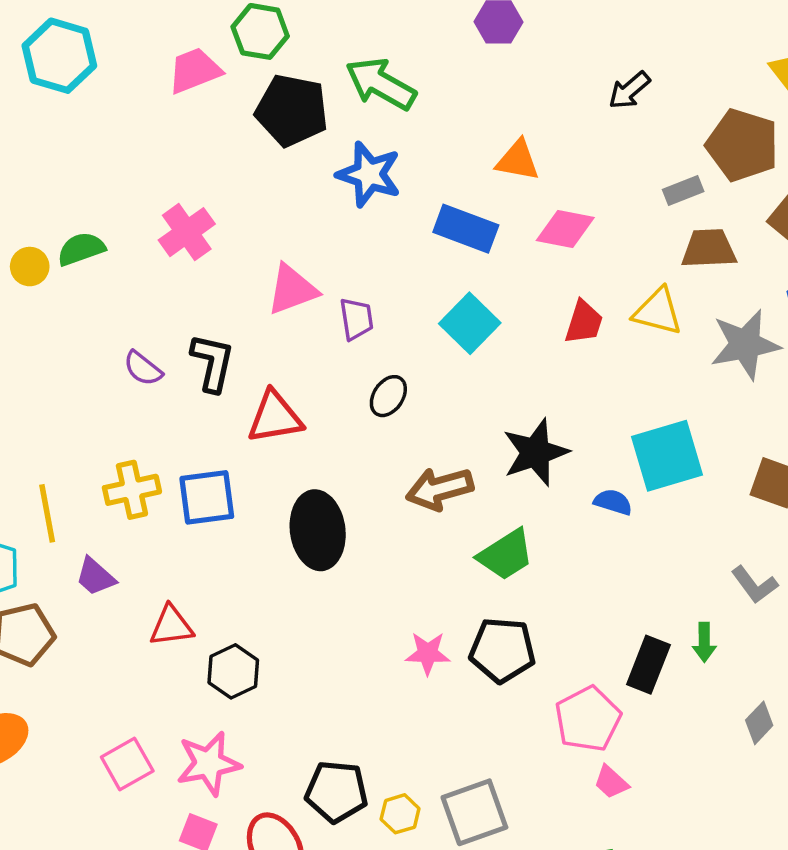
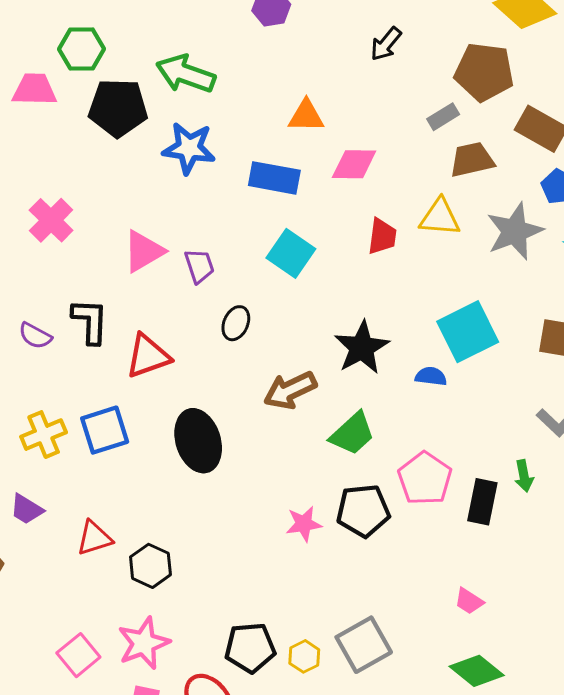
pink trapezoid: (195, 70) -> (35, 90), turned 33
pink pentagon: (588, 719) -> (425, 478), moved

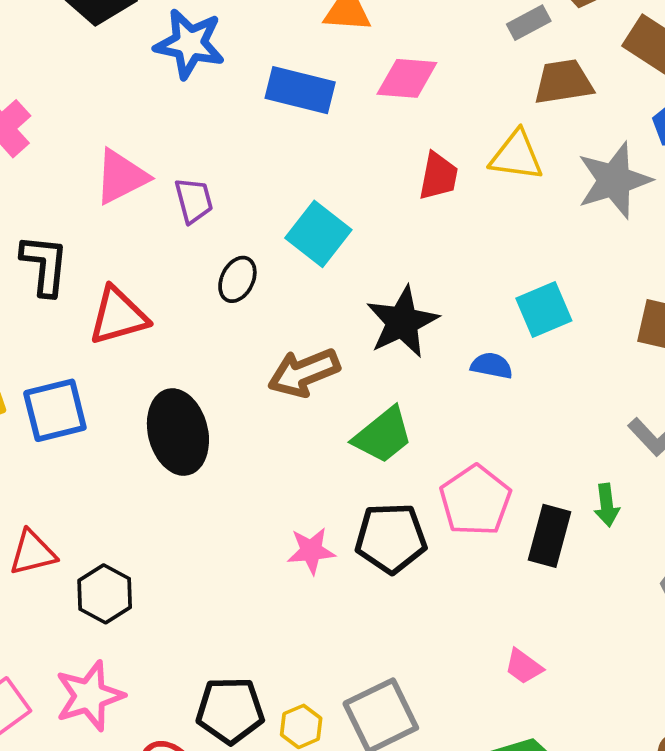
cyan square: (291, 253) -> (318, 234), moved
cyan square: (468, 332) -> (544, 309), size x0.7

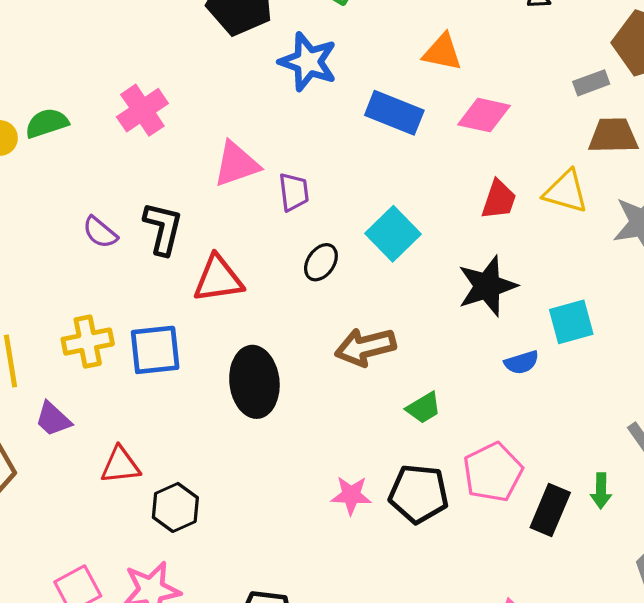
black star: (402, 322) -> (487, 286), moved
blue semicircle: (492, 366) -> (522, 362), turned 144
green trapezoid: (383, 435) -> (424, 408), size x0.7

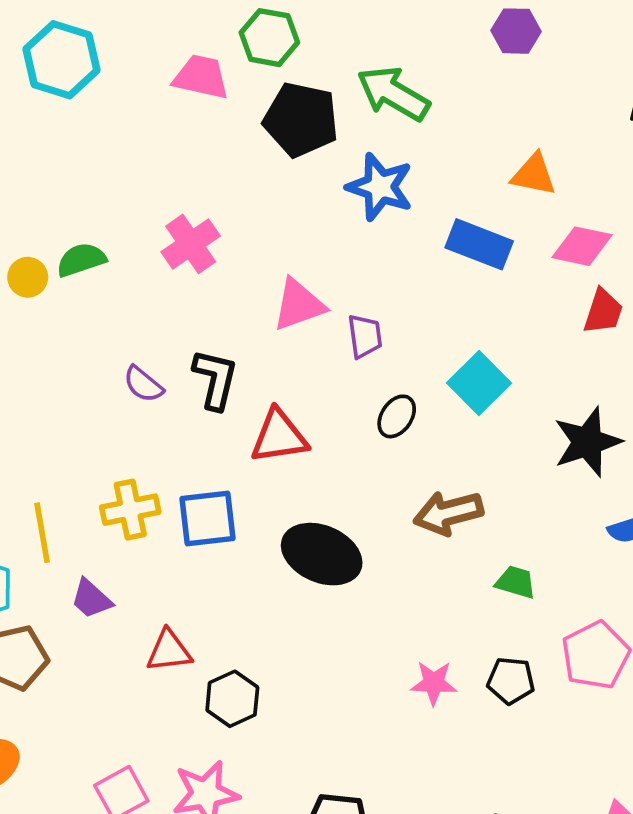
red trapezoid: (499, 200) -> (603, 312), moved
black ellipse: (254, 382) -> (322, 554), turned -60
green trapezoid: (424, 408) -> (516, 582), turned -132
black pentagon: (419, 494) -> (511, 681), size x0.7

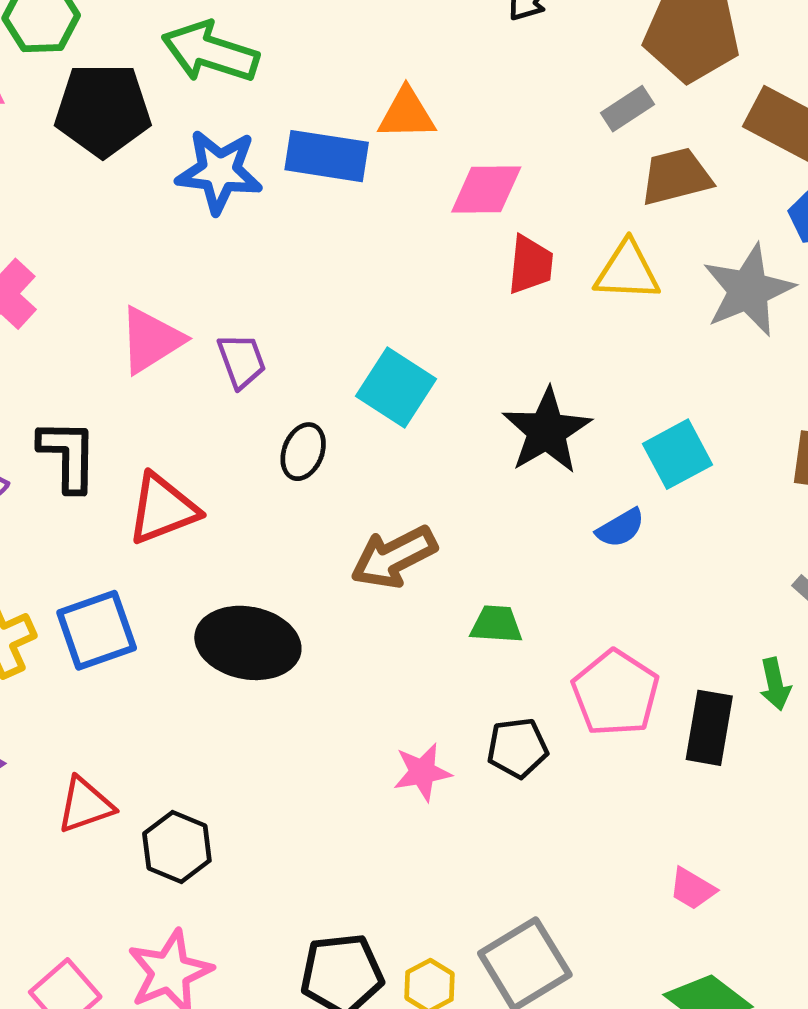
blue rectangle: (479, 244) -> (327, 156), moved

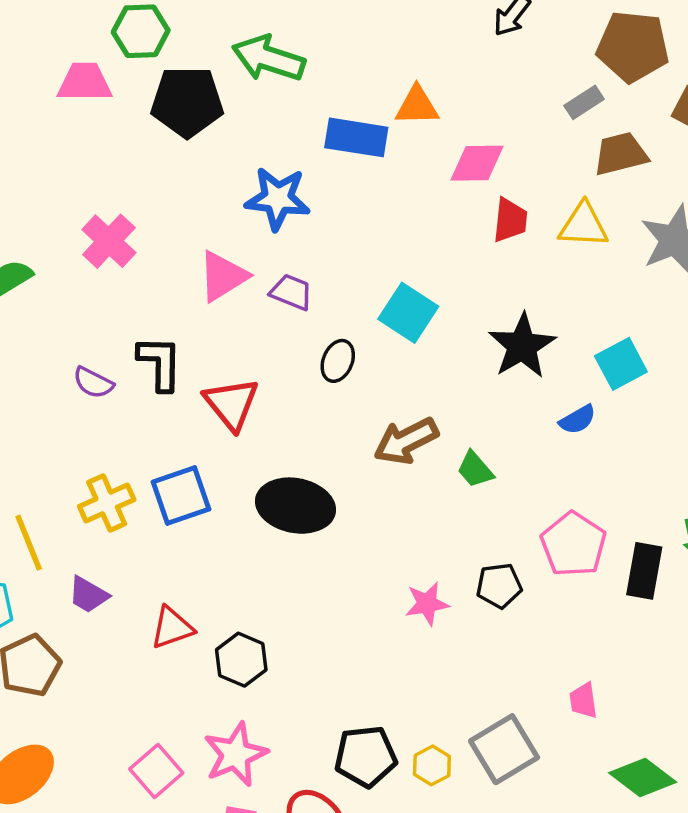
blue star: (219, 171) -> (278, 199), moved
purple trapezoid: (242, 361) -> (291, 292), turned -48
red triangle: (163, 509) -> (231, 404), turned -48
green trapezoid: (496, 624) -> (475, 469), moved, turned -135
pink trapezoid: (692, 889) -> (583, 701), moved, turned 51

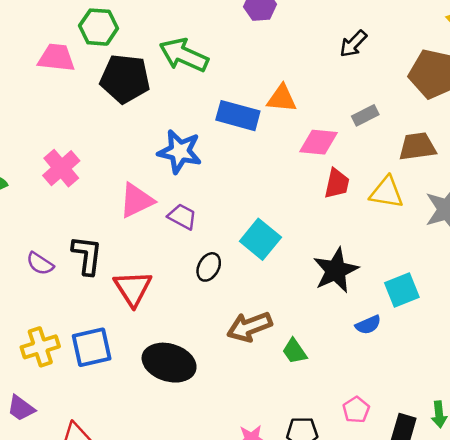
gray rectangle: (584, 102) -> (365, 115), moved
pink pentagon: (573, 544) -> (356, 410), size x0.6

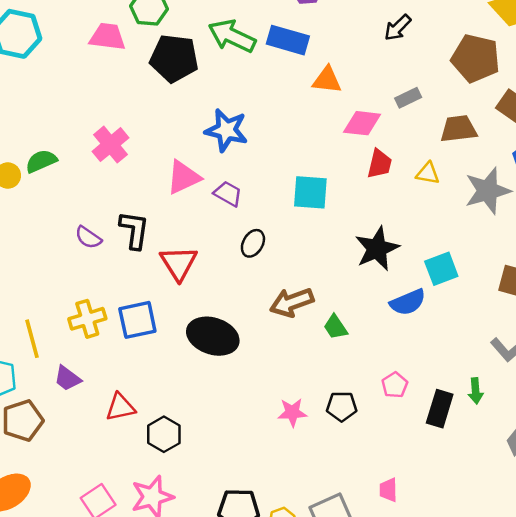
blue rectangle: (238, 116) -> (288, 40), moved
yellow triangle: (387, 192) -> (428, 173), size x0.7
cyan square: (260, 239) -> (310, 192), moved, turned -36
blue semicircle: (368, 325) -> (408, 302), size x1.4

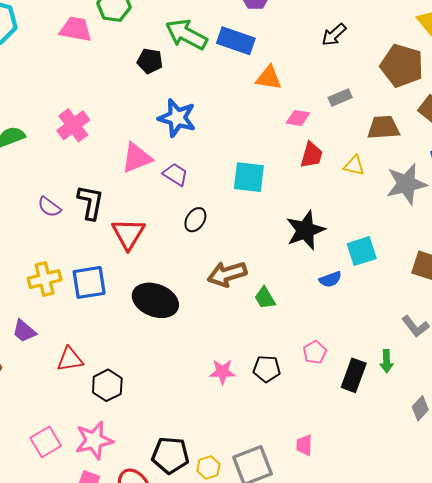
black pentagon: (174, 58) -> (150, 61), moved, size x0.6
pink diamond: (362, 123) -> (298, 118), size x0.7
blue semicircle: (408, 302) -> (330, 279), size x0.7

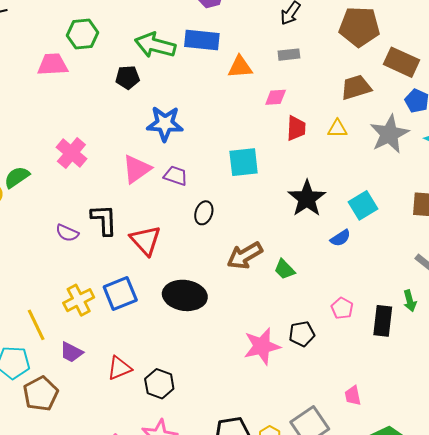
gray rectangle: (340, 98) -> (289, 55), moved, turned 30
pink star: (222, 372) -> (262, 346), size x1.5

